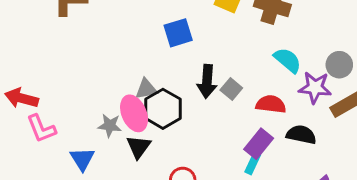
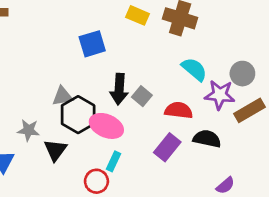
pink ellipse: (134, 113) -> (106, 126), moved, turned -44
cyan rectangle: (253, 164) -> (113, 161), moved

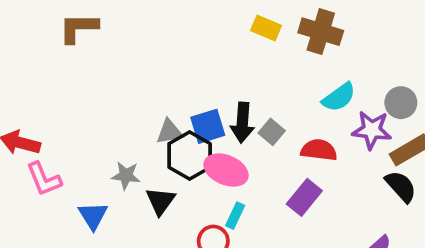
blue square: (92, 44) -> (208, 126), moved
cyan semicircle: (194, 69) -> (339, 97), turned 104
black semicircle: (207, 139) -> (401, 186), moved, turned 36

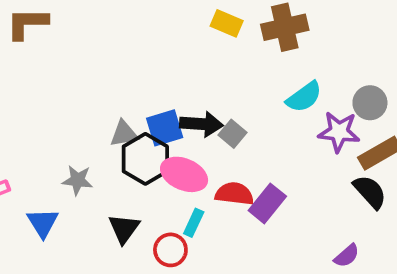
brown cross: (321, 32) -> (285, 27), turned -30
black arrow: (242, 123) -> (201, 124), turned -90
red semicircle: (319, 150) -> (234, 194), moved
black triangle: (160, 201) -> (124, 229), moved

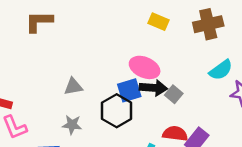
yellow rectangle: (227, 23) -> (159, 22), moved
gray triangle: (124, 134) -> (73, 87), moved
pink ellipse: (184, 174) -> (145, 67), moved

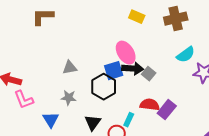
pink ellipse: (145, 67) -> (126, 53), turned 35

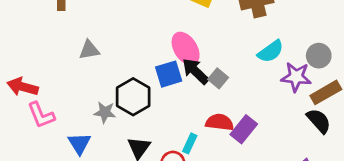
gray triangle: (70, 68) -> (89, 50), moved
black arrow: (133, 69) -> (195, 71), turned -140
black hexagon: (104, 87) -> (133, 97), moved

